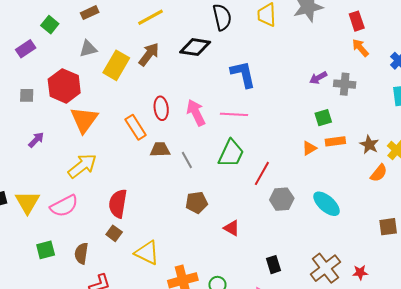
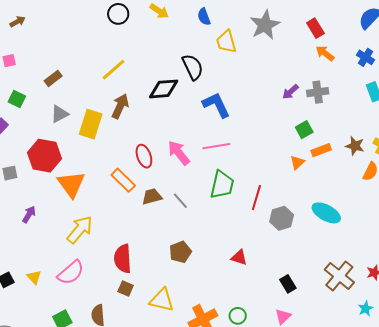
black semicircle: (222, 17) -> (193, 67), moved
yellow triangle: (27, 202) -> (34, 277), size x0.6
brown pentagon: (197, 202) -> (180, 252), moved

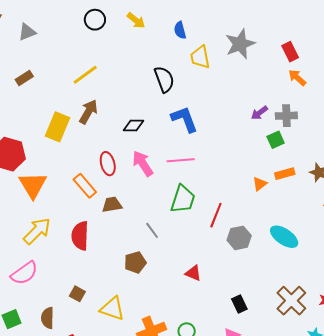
black diamond: (164, 89) -> (134, 125), moved, size x0.7
gray triangle: (60, 114) -> (27, 32), moved
green square: (304, 130) -> (276, 140), moved
gray line: (180, 201) -> (152, 230), moved
red semicircle: (123, 259) -> (80, 236), moved

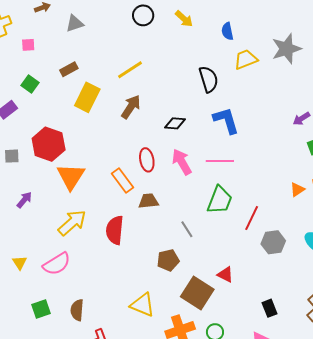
yellow trapezoid: (200, 57) -> (246, 59), turned 75
yellow rectangle: (58, 127) -> (87, 97), moved
brown square: (77, 294) -> (197, 293), moved, size x2.0

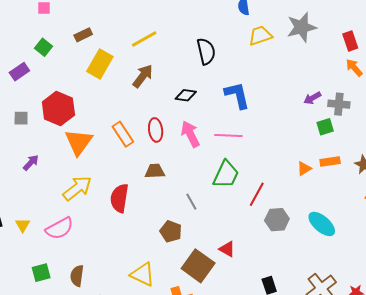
black semicircle: (209, 79) -> (206, 51), moved
orange rectangle: (123, 180) -> (123, 134), moved
brown pentagon: (168, 260) -> (171, 231), turned 30

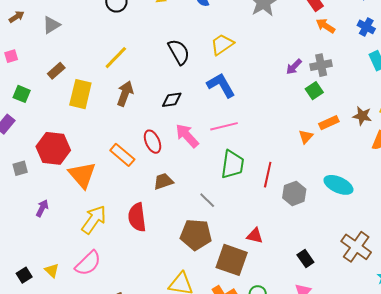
yellow trapezoid: (260, 36) -> (222, 44), moved
brown pentagon: (171, 231) -> (196, 235), size x1.4

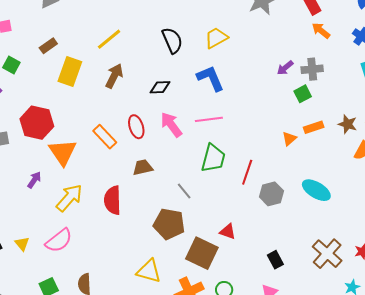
purple arrow: (42, 208) -> (34, 180), moved

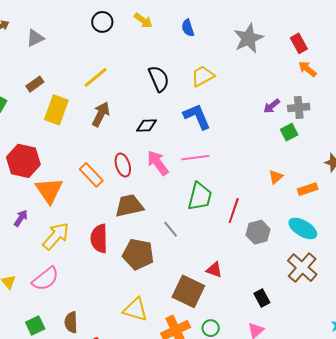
orange rectangle: (314, 127) -> (308, 189), moved
brown trapezoid: (143, 167) -> (129, 206), size x1.4
brown pentagon: (169, 224) -> (138, 254), moved
brown cross: (327, 254) -> (302, 268), moved

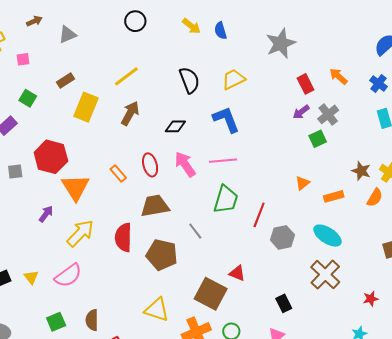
yellow arrow: (143, 21) -> (191, 26), moved
red rectangle: (299, 43) -> (306, 84), moved
gray cross: (299, 107) -> (328, 114), turned -35
orange rectangle: (91, 175) -> (118, 174), size x0.7

